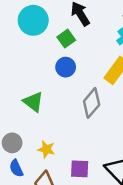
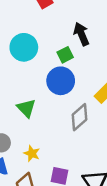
cyan circle: (33, 20) -> (24, 47), moved
blue circle: (66, 67) -> (61, 81), size x1.5

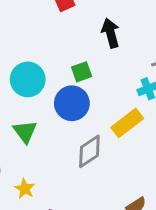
black arrow: (81, 34) -> (111, 33), moved
cyan circle: (24, 47) -> (28, 79), moved

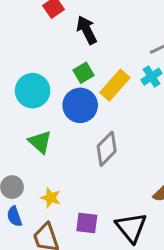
black arrow: (111, 33) -> (87, 30), moved
yellow rectangle: (127, 123) -> (115, 85), moved

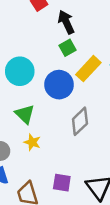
green square: (84, 73) -> (67, 48), moved
yellow star: (51, 198) -> (32, 142), moved

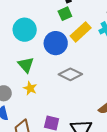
gray diamond: (80, 121) -> (70, 74), turned 65

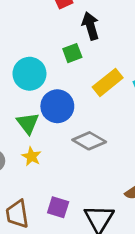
green square: (65, 14) -> (72, 53), moved
blue circle: (56, 43) -> (57, 106), moved

